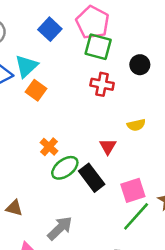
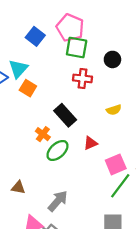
red triangle: (108, 147) -> (90, 143), moved, turned 40
black rectangle: (92, 178) -> (65, 115), moved

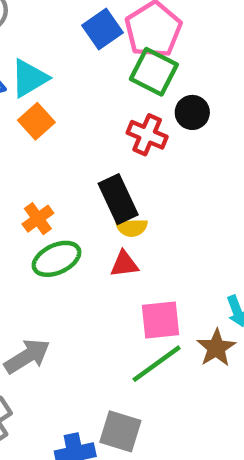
blue square: (35, 36) -> (103, 29), moved
black circle: (112, 59) -> (192, 112), moved
yellow semicircle: (114, 110) -> (132, 228), moved
black rectangle: (65, 115) -> (118, 199), moved

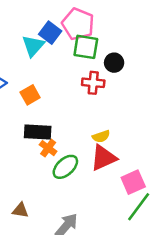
cyan triangle: (29, 78) -> (33, 46), moved
orange square: (36, 121) -> (30, 95), turned 30
black rectangle: (118, 199) -> (38, 132), moved, turned -44
red triangle: (124, 264) -> (103, 158), size x1.6

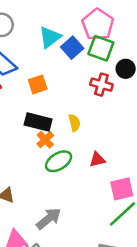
blue square: (50, 33) -> (72, 48), moved
yellow semicircle: (101, 136) -> (74, 123), moved, turned -96
red triangle: (103, 158) -> (97, 160), size x0.6

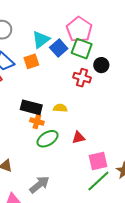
orange square: (38, 84) -> (31, 61), moved
yellow semicircle: (74, 123) -> (60, 108), turned -72
orange cross: (45, 140) -> (37, 121), turned -32

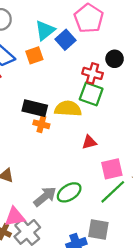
green square: (82, 49) -> (91, 94), moved
yellow semicircle: (60, 108) -> (68, 109), size x1.6
green ellipse: (47, 139) -> (69, 192), moved

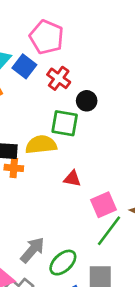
black circle: (115, 59) -> (87, 101), moved
red cross: (93, 73) -> (59, 78), moved, turned 30
red triangle: (89, 142) -> (72, 179), turned 35
green ellipse: (69, 192) -> (63, 263), moved

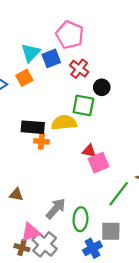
blue square: (24, 66) -> (51, 58), turned 30
pink square: (103, 205) -> (99, 163), moved
green ellipse: (63, 263) -> (80, 219), turned -45

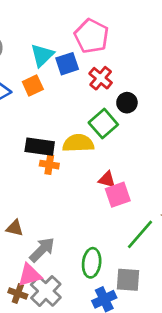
green square: (83, 105) -> (103, 124), turned 35
gray arrow: (56, 209) -> (42, 250), moved

